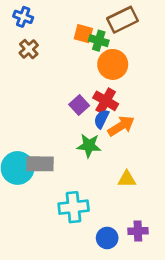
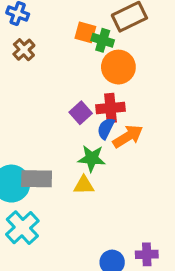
red cross: (106, 101) -> (111, 108), turned -35
yellow triangle: (127, 179) -> (84, 185), moved
cyan cross: (74, 207) -> (22, 228), moved, turned -36

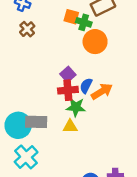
red cross: (111, 108) -> (68, 90), moved

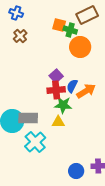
cyan cross: (26, 157) -> (35, 142), moved

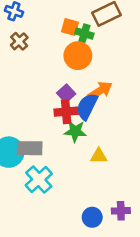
orange circle: (80, 47) -> (78, 56), moved
blue semicircle: (72, 86) -> (87, 106), size x1.5
orange arrow: (86, 91) -> (100, 91), moved
yellow triangle: (58, 122) -> (99, 156), moved

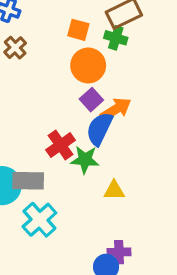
green cross: (84, 33) -> (116, 38), moved
purple square: (66, 93) -> (91, 100), moved
red cross: (66, 112) -> (61, 145), moved, turned -30
purple cross: (121, 211) -> (119, 252), moved

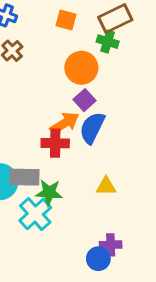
orange square: (78, 30) -> (66, 20), moved
orange arrow: (116, 109) -> (64, 123), moved
red cross: (61, 145) -> (55, 143), turned 36
green star: (85, 160) -> (49, 192), moved

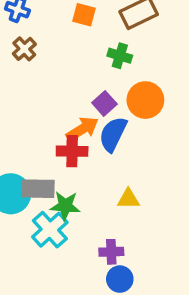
green cross: (108, 42) -> (120, 56), moved
orange circle: (81, 68) -> (145, 100), moved
purple cross: (111, 245) -> (111, 252), moved

